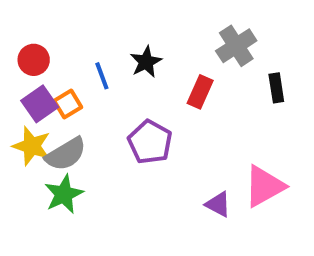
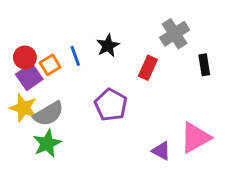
red circle: (34, 60) -> (25, 57), moved
orange square: (68, 104) -> (50, 65), moved

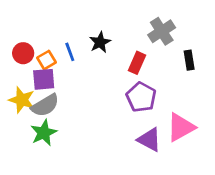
purple square: (29, 77) -> (44, 79), moved, turned 30
purple pentagon: (111, 105) -> (141, 97), moved
purple triangle: (161, 151) -> (149, 140), size x1.4

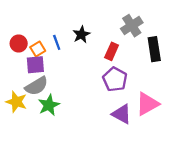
black rectangle: (189, 60) -> (154, 49), size x1.5
yellow star: (22, 100) -> (16, 102), moved
green star: (44, 133) -> (49, 105), moved

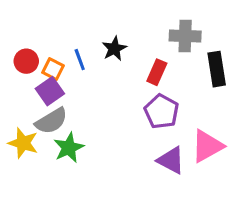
gray cross: (132, 26) -> (185, 36), turned 35
orange square: (38, 49) -> (53, 69), turned -32
purple square: (35, 65) -> (50, 91), turned -30

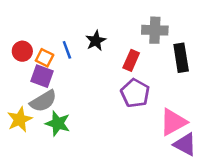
purple square: (50, 91) -> (42, 76), turned -35
yellow star: (23, 143) -> (20, 119), turned 30
green star: (69, 148) -> (58, 123), turned -30
purple triangle: (171, 160) -> (185, 144), moved

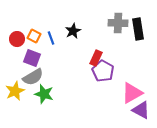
orange square: (45, 58) -> (34, 36), moved
black rectangle: (181, 58) -> (138, 29), moved
red rectangle: (131, 60) -> (96, 58), moved

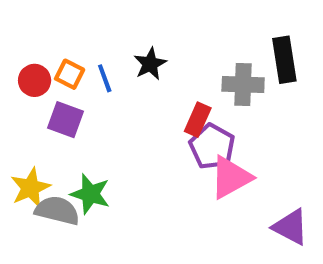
gray cross: (118, 23) -> (243, 85), moved
gray semicircle: (33, 77) -> (57, 210), moved, turned -135
pink triangle: (132, 93) -> (231, 177), moved

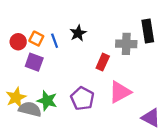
purple pentagon: (212, 146) -> (82, 98), moved

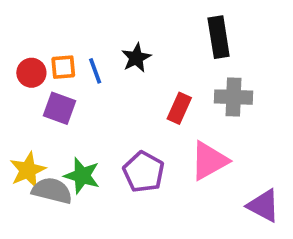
black rectangle: (148, 31) -> (219, 37), moved
orange square: (36, 39) -> (63, 67), turned -32
gray cross: (126, 44) -> (234, 97), moved

